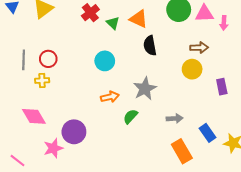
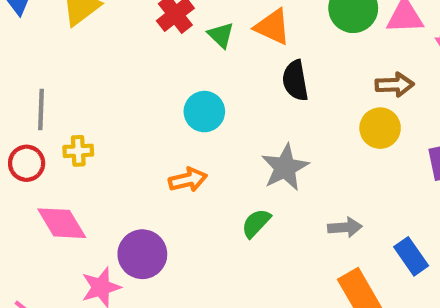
red circle: (48, 59) -> (27, 163), moved
orange arrow: (110, 97) -> (188, 180), moved

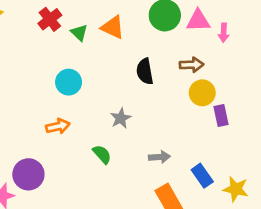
black semicircle: (295, 81) -> (145, 71), moved
yellow circle: (380, 128) -> (202, 93), moved
gray star: (285, 167) -> (121, 118), size x0.7
green semicircle: (256, 223) -> (102, 154), turned 95

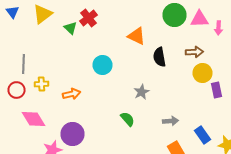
orange triangle: (113, 27) -> (136, 36), moved
green triangle: (79, 33) -> (70, 28), moved
orange arrow: (58, 126) -> (72, 94), moved

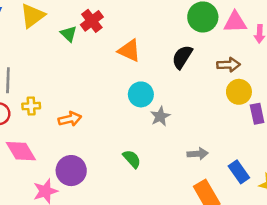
orange triangle: (136, 36) -> (129, 51), moved
black semicircle: (160, 57) -> (182, 57), moved, turned 42
cyan circle: (102, 65) -> (141, 94), moved
green semicircle: (128, 119) -> (132, 159), moved

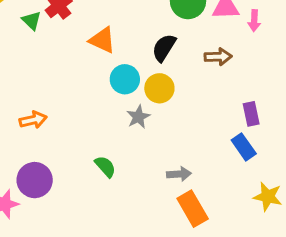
yellow circle: (239, 92) -> (159, 88), moved
cyan circle: (141, 94) -> (125, 79), moved
gray arrow: (198, 154) -> (179, 174), moved
blue rectangle: (239, 172) -> (244, 147), moved

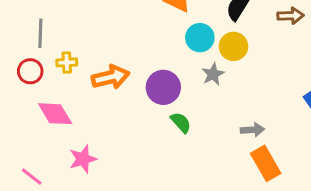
orange arrow: (33, 120) -> (111, 77), size x1.4
purple circle: (35, 180) -> (163, 87), moved

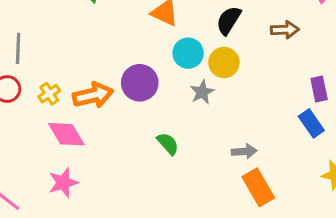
yellow cross: (67, 62) -> (49, 94), moved, turned -30
purple circle: (163, 87) -> (140, 83), moved
pink diamond: (55, 114) -> (66, 134), moved

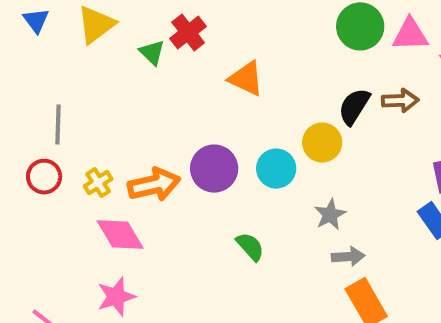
black semicircle: (229, 20) -> (354, 106), moved
cyan circle: (188, 53) -> (276, 169), moved
gray star: (202, 92) -> (330, 215), moved

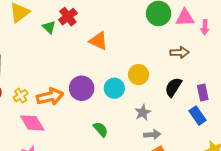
black semicircle: (354, 106) -> (173, 87), moved

